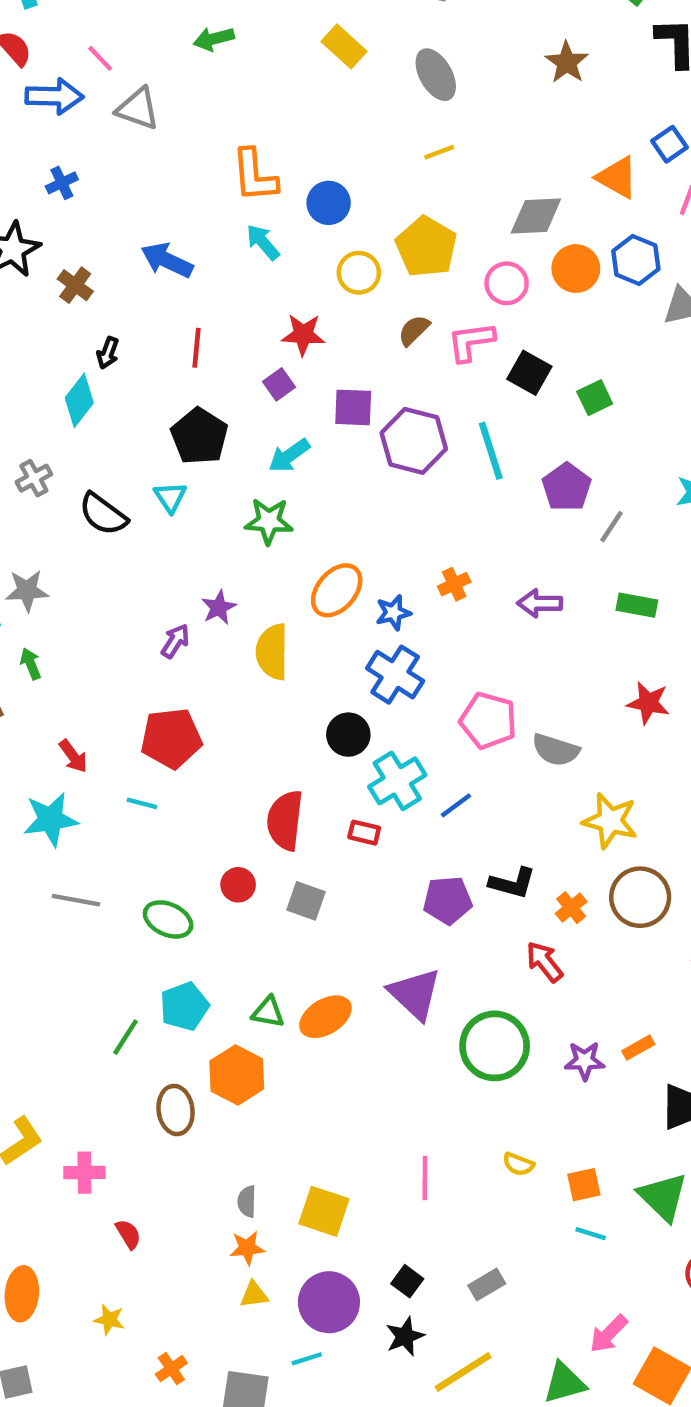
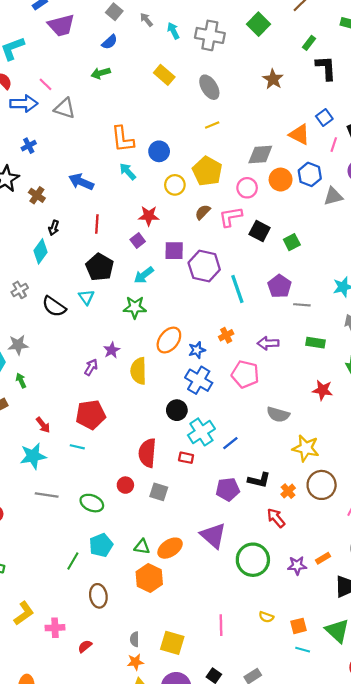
cyan line: (491, 451) -> (237, 289), moved
gray line: (611, 527) -> (302, 305), turned 63
pink pentagon: (488, 721) -> (245, 374), moved
orange hexagon: (237, 1075) -> (149, 578), moved
red semicircle: (128, 1234) -> (85, 646), moved, turned -96

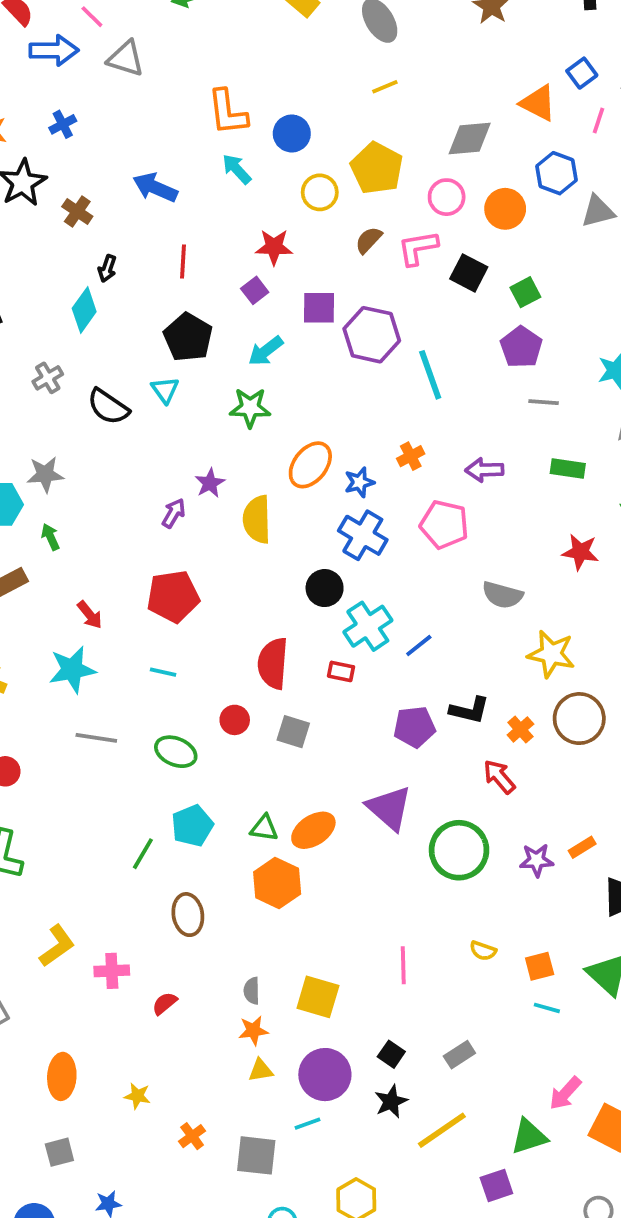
orange circle: (281, 180) -> (505, 209), moved
purple pentagon: (279, 286) -> (521, 347), moved
cyan line: (77, 447) -> (163, 672), moved

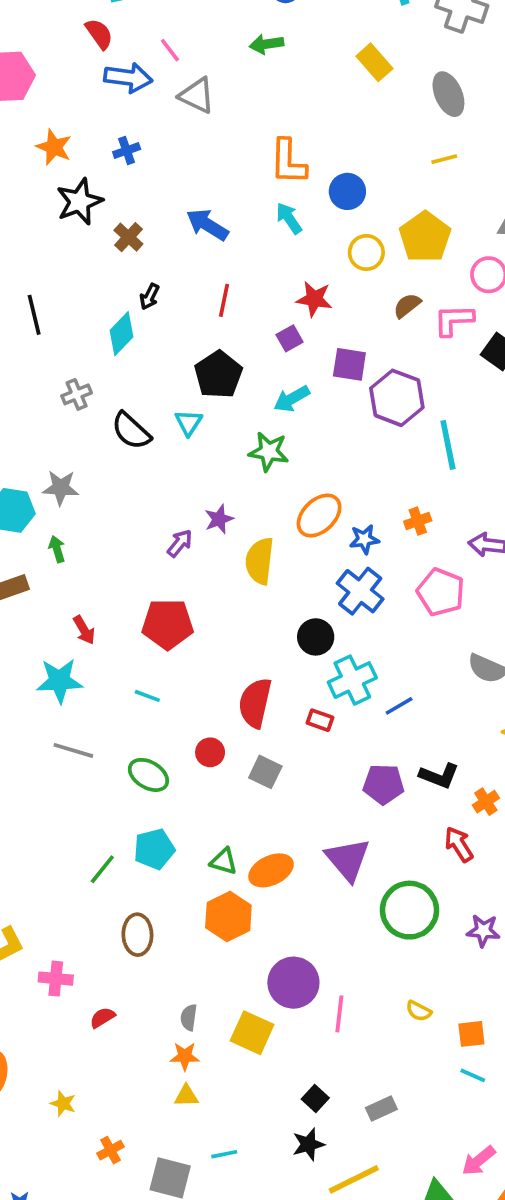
purple circle: (325, 1075) -> (293, 983), moved

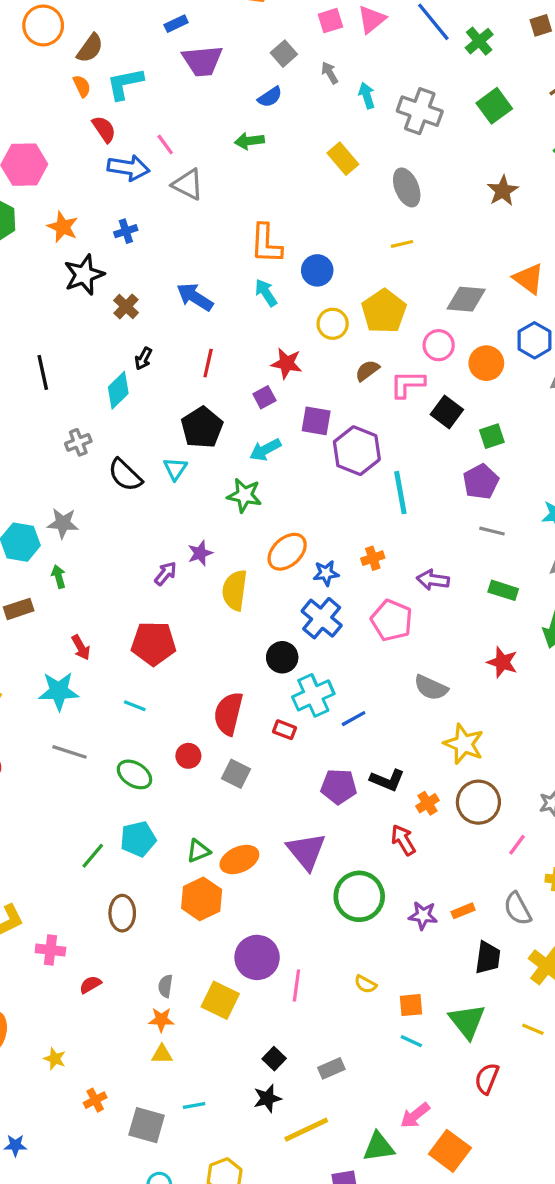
green triangle: (224, 861) -> (198, 851), turned -40

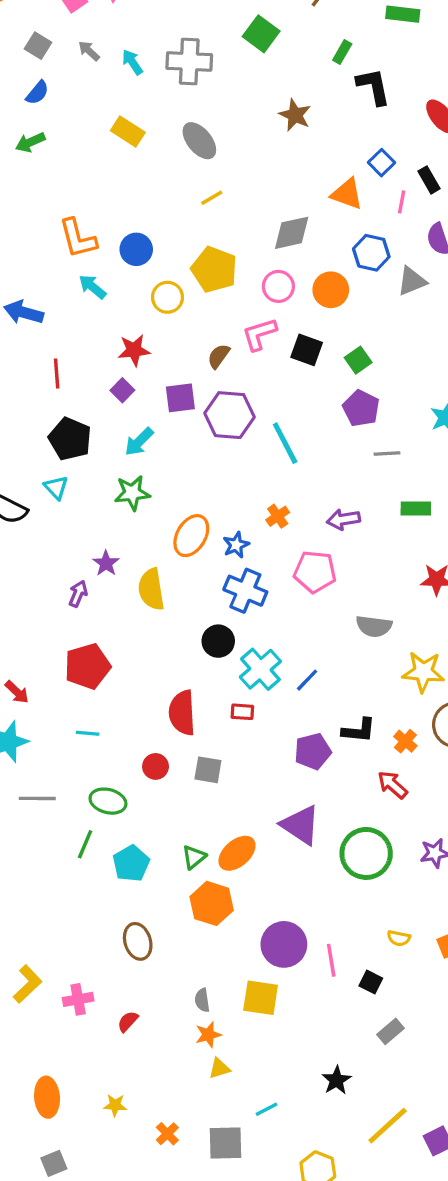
brown semicircle: (367, 371) -> (219, 356), moved
green line: (93, 856) -> (85, 844), moved
black square: (274, 1059) -> (371, 982), moved
yellow line: (306, 1130) -> (388, 1126), moved

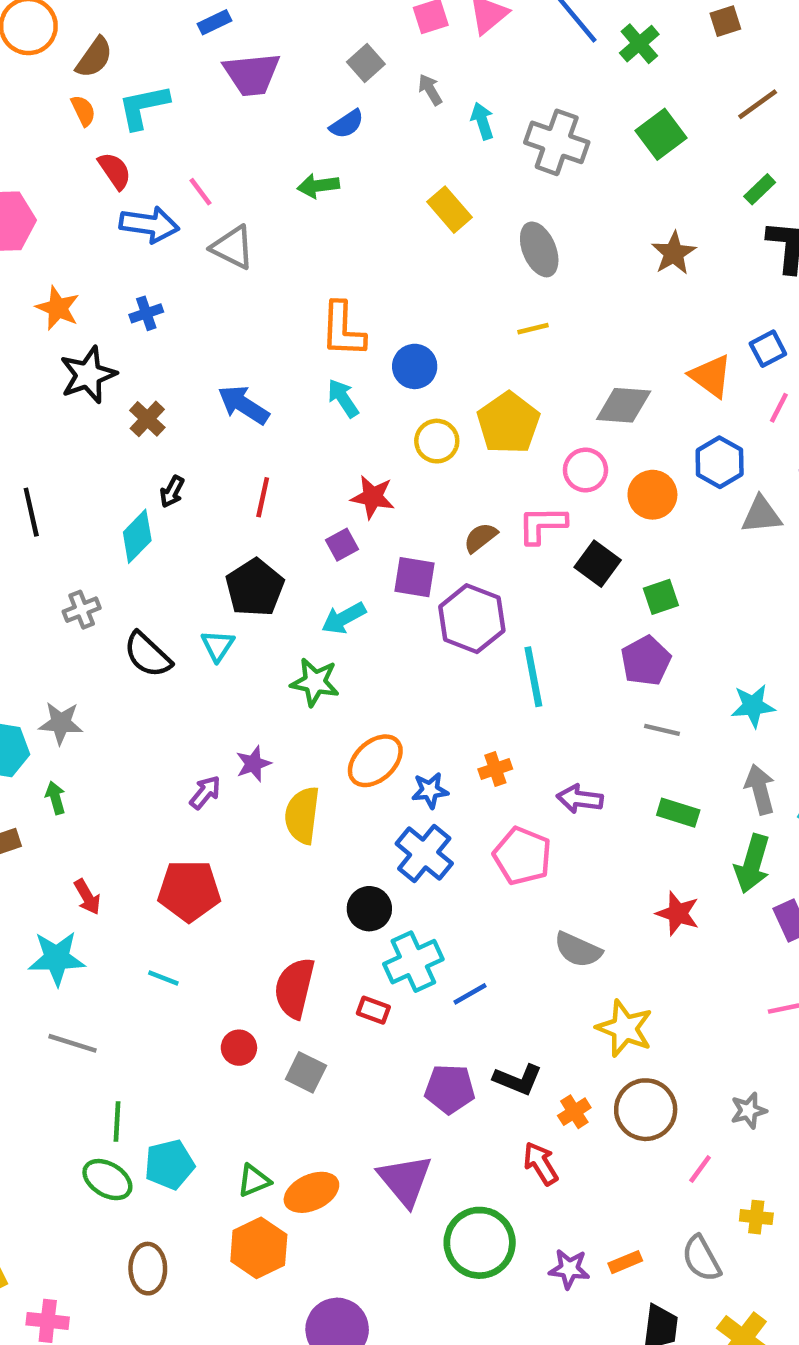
green ellipse: (108, 801) -> (107, 1180), moved
green line: (85, 844) -> (117, 1122), turned -36

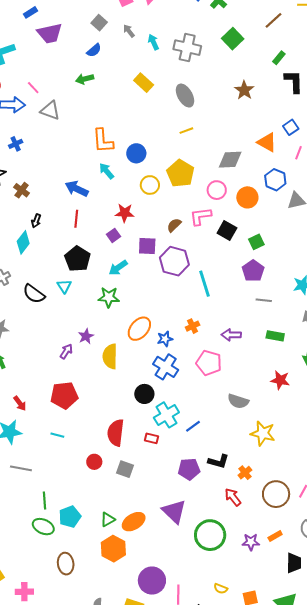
blue arrow: (243, 405) -> (77, 189), moved
brown circle: (646, 1110) -> (276, 494), moved

